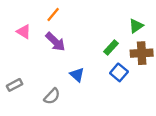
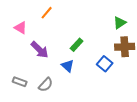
purple arrow: (55, 42) -> (40, 50), moved
green rectangle: (111, 47) -> (77, 45), moved
gray rectangle: (15, 85) -> (20, 82), moved, turned 48

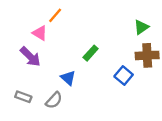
pink triangle: (21, 28) -> (40, 33), moved
purple arrow: (40, 50) -> (30, 57), moved
blue triangle: (68, 66) -> (68, 78), moved

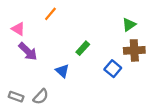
pink triangle: (40, 33) -> (18, 29), moved
gray rectangle: (23, 97) -> (16, 97), moved
gray semicircle: (54, 100) -> (41, 97), moved

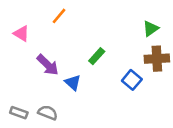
purple arrow: (28, 51) -> (48, 65), moved
gray semicircle: (41, 97) -> (48, 113), turned -112

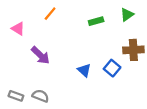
green triangle: (151, 29) -> (127, 15), moved
green rectangle: (97, 56) -> (96, 21), moved, turned 32
blue triangle: (73, 82) -> (84, 70), moved

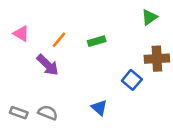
orange line: (50, 14) -> (59, 40), moved
green rectangle: (96, 21) -> (97, 41), moved
blue triangle: (84, 70) -> (99, 108), moved

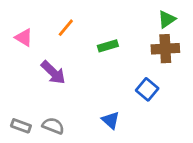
orange line: (59, 40) -> (66, 28), moved
brown cross: (157, 59) -> (165, 49), moved

